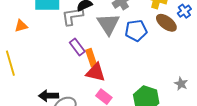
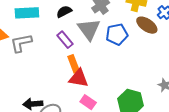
gray L-shape: (72, 16) -> (21, 43), moved
purple rectangle: (77, 47) -> (65, 40), moved

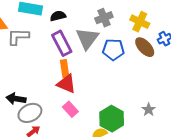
black semicircle: (64, 12) -> (58, 16), moved
purple rectangle: (65, 40) -> (62, 43), size x1.4

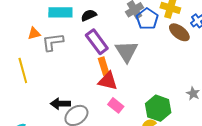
gray triangle: (87, 38) -> (127, 51), moved
blue pentagon: (113, 50) -> (147, 19), moved, turned -30

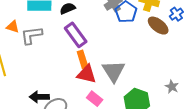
orange triangle: (34, 33) -> (13, 27), turned 32
gray triangle: (127, 51) -> (114, 71), moved

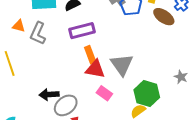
gray L-shape: (32, 35) -> (38, 33), turned -55
purple rectangle: (76, 35) -> (82, 31), turned -65

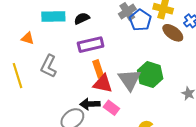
gray L-shape: (38, 33) -> (49, 66), moved
green hexagon: (147, 94) -> (150, 74), moved
black arrow: (49, 95) -> (90, 104), moved

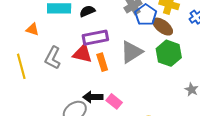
brown ellipse: (173, 33) -> (163, 27), moved
green hexagon: (150, 74) -> (169, 53), moved
gray triangle: (130, 80) -> (132, 52), moved, turned 30
red triangle: (103, 84) -> (82, 54), moved

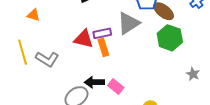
purple rectangle: (95, 38) -> (102, 33), moved, size x0.7
gray triangle: (132, 52) -> (128, 23), moved
gray L-shape: (53, 58) -> (47, 59), moved, turned -85

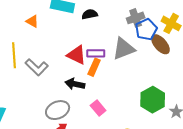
green hexagon: (170, 38) -> (153, 100), moved
orange rectangle: (103, 47) -> (94, 67), turned 30
black arrow: (94, 82) -> (75, 84), moved

